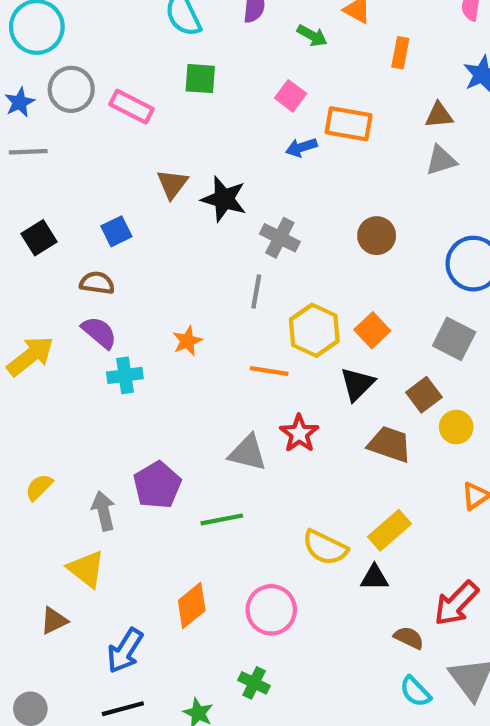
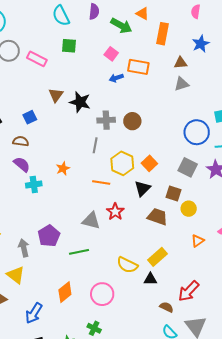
green arrow: (312, 36) -> (121, 26), size x1.5
orange rectangle: (400, 53) -> (162, 34), size x1.5
brown circle: (377, 236) -> (132, 121), moved
gray cross: (280, 238) -> (106, 120), turned -30
brown square: (424, 395) -> (174, 194), turned -35

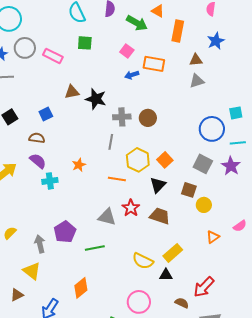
brown triangle: (56, 95) -> (72, 92), turned 42
brown trapezoid: (157, 217) -> (160, 216), moved
pink circle: (102, 294) -> (139, 302), moved

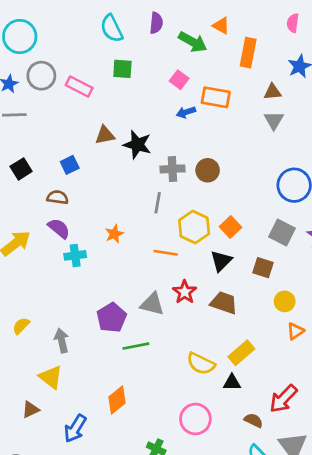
gray triangle: (197, 81) -> (274, 120), turned -42
yellow circle: (204, 205) -> (285, 301), moved
purple pentagon: (65, 232) -> (112, 318), moved

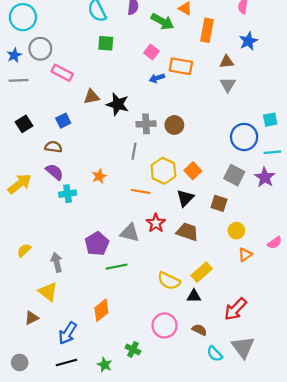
pink rectangle: (79, 87) -> (62, 73), moved
brown semicircle: (254, 420) -> (199, 330), moved

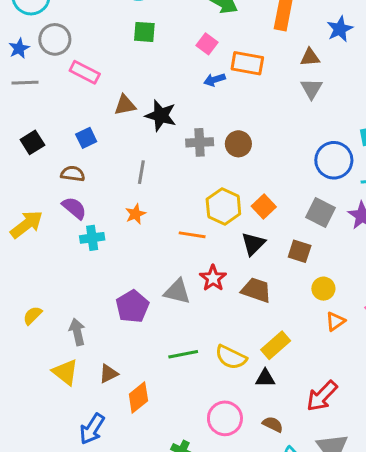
gray line: (134, 151) -> (141, 172), moved
green line: (117, 267) -> (183, 354), moved
brown triangle: (32, 318) -> (109, 374), moved

